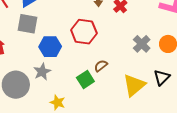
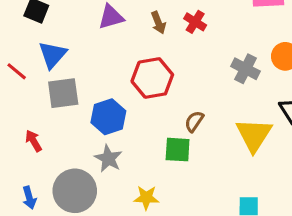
green square: (85, 80) -> (178, 150), turned -36

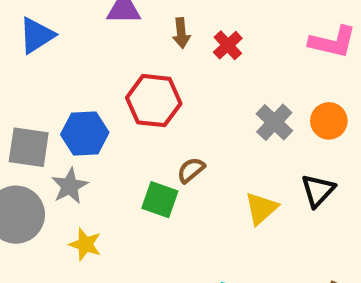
gray square: (63, 93) -> (29, 147), moved
yellow triangle: (254, 135) -> (261, 208), size x0.7
yellow star: (146, 198) -> (85, 244), moved

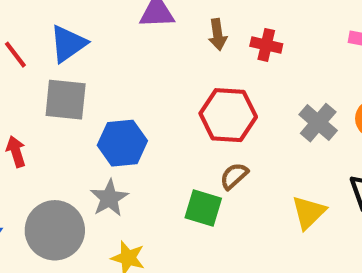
red cross: (228, 45) -> (266, 45), turned -32
red hexagon: (154, 101) -> (228, 115), moved
gray square: (29, 147) -> (66, 100), moved

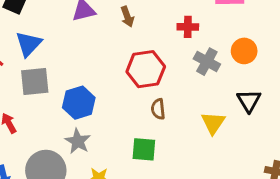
red cross: (266, 45) -> (188, 27), moved
brown semicircle: (234, 176) -> (158, 109), turned -42
green square: (203, 208) -> (144, 149), moved

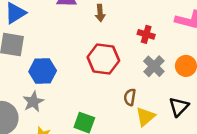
brown semicircle: (158, 109) -> (130, 97), moved

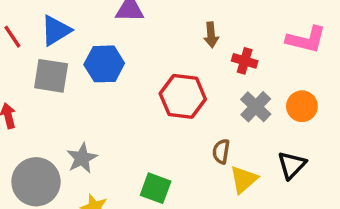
brown arrow: (100, 13) -> (211, 35), moved
blue hexagon: (43, 71) -> (104, 64), moved

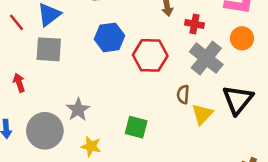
blue hexagon: (104, 64) -> (110, 37), moved
orange circle: (302, 106) -> (242, 38), moved
gray cross: (256, 107) -> (206, 58), size x1.4
black triangle: (292, 165) -> (238, 100), size x1.4

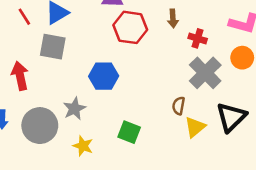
blue hexagon: (110, 37) -> (104, 76), moved
red hexagon: (150, 55) -> (130, 27), moved
red arrow: (19, 83) -> (20, 76), size x1.5

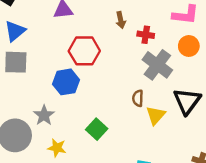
red hexagon: (130, 27) -> (84, 51), moved
green square: (129, 132) -> (97, 129), turned 30

